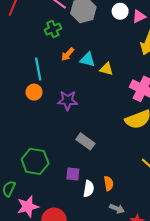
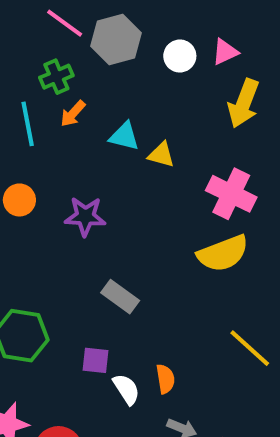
white circle: (120, 11) -> (180, 56), moved
orange arrow: (68, 54) -> (73, 114), moved
cyan line: (38, 69) -> (28, 124), moved
white semicircle: (89, 189) -> (126, 389), turned -42

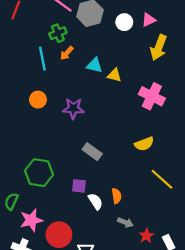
yellow semicircle: (223, 253) -> (144, 144), moved, size x0.7

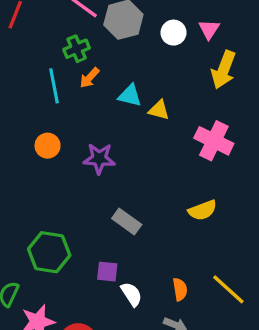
pink triangle: (149, 20) -> (209, 29), turned -32
yellow line: (162, 179) -> (228, 289), moved
orange semicircle: (117, 196) -> (180, 289), moved

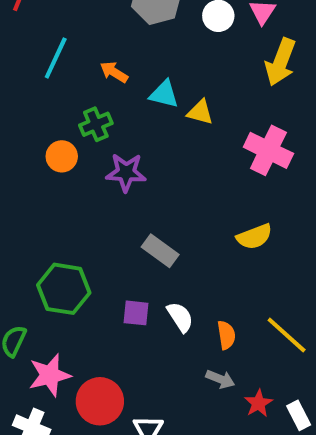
green cross: (77, 49) -> (96, 124), moved
orange arrow: (90, 78) -> (114, 72), turned 80
cyan line: (54, 86) -> (56, 58), moved, turned 36
white semicircle: (132, 294) -> (180, 317), moved

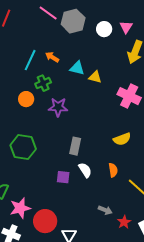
cyan line: (56, 58) -> (30, 60), moved
gray rectangle: (160, 251) -> (75, 146), turned 66
green hexagon: (64, 289) -> (23, 147), moved
white semicircle: (180, 317) -> (85, 170), moved
orange semicircle: (226, 335) -> (113, 170), moved

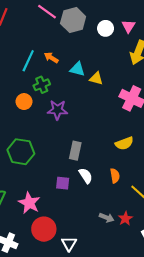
pink star: (20, 208) -> (29, 203), moved, turned -30
red star: (124, 222) -> (125, 219), moved

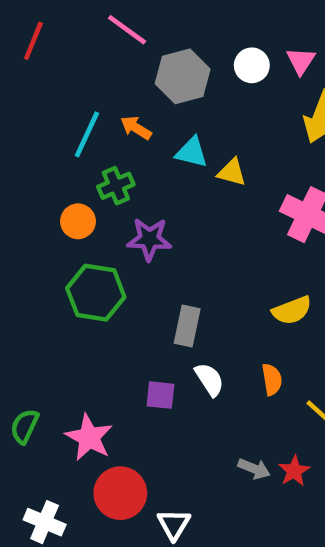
gray hexagon: (73, 20) -> (183, 76), moved
green hexagon: (21, 152) -> (96, 293), moved

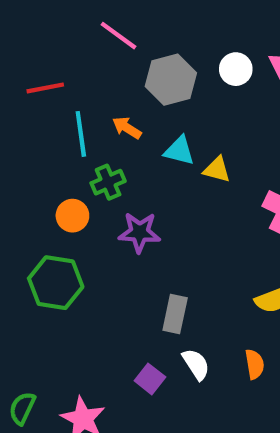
red line: (33, 41) -> (45, 88), moved, turned 57
cyan line: (87, 134) -> (81, 134), turned -33
green hexagon: (96, 293) -> (56, 283), moved
purple square: (160, 395) -> (150, 379), turned 32

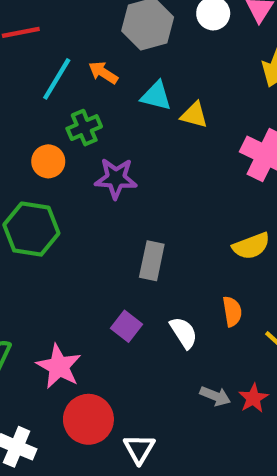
cyan line: (81, 134) -> (57, 79), turned 39
white semicircle: (196, 364) -> (184, 333), moved

